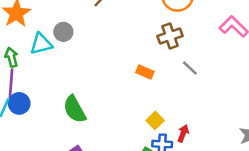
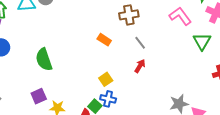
red arrow: (183, 133) -> (140, 66), moved

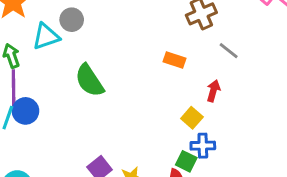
green semicircle: (44, 60) -> (89, 81), moved
red arrow: (140, 66) -> (213, 91), moved

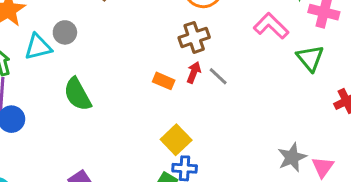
red arrow: (213, 91) -> (194, 72), moved
yellow square: (192, 118) -> (176, 140), size x1.4

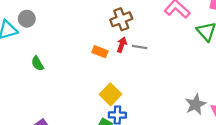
gray line: (218, 76) -> (140, 47), turned -32
green semicircle: (77, 94) -> (37, 64), size x0.6

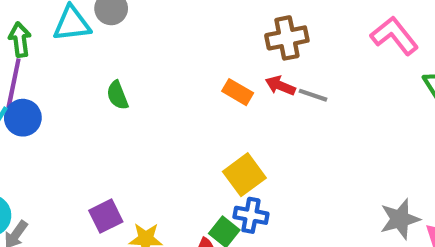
red arrow: (122, 45) -> (280, 86), turned -96

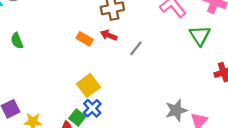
gray line: (313, 95) -> (136, 48), moved, turned -70
blue cross: (251, 215) -> (92, 108), turned 36

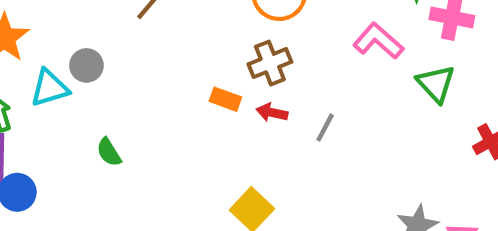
orange rectangle: (85, 39) -> (225, 99), moved

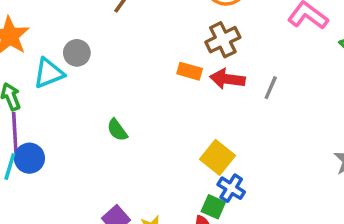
red arrow: (272, 113) -> (227, 79), size x1.4
green semicircle: (109, 152) -> (117, 130), moved

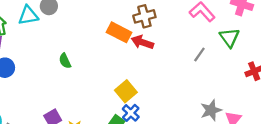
orange rectangle: (190, 71) -> (119, 32), size x1.5
gray line: (271, 88) -> (199, 54), moved

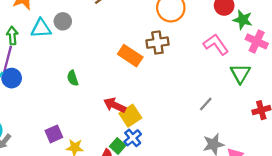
red arrow: (142, 42) -> (115, 105), moved
gray line: (199, 54) -> (206, 104), moved

